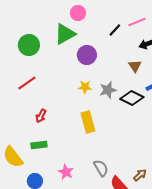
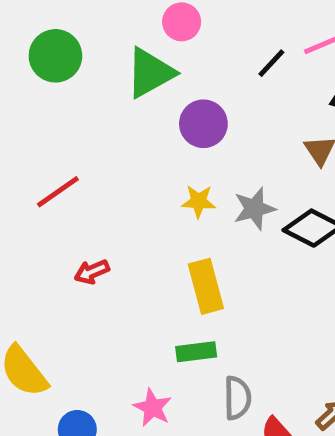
green circle: (29, 45) -> (55, 56), moved
red arrow: (41, 116) -> (92, 272), turned 40
green rectangle: (39, 145) -> (196, 352), moved
gray semicircle: (101, 168) -> (237, 398), turned 30

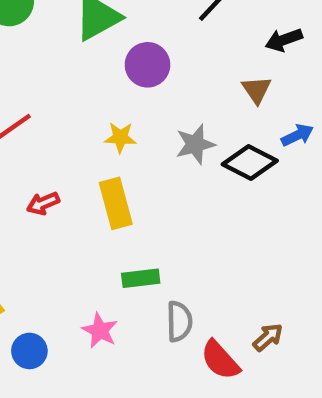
yellow star: (199, 201) -> (120, 137), moved
yellow rectangle: (206, 286) -> (116, 203), moved

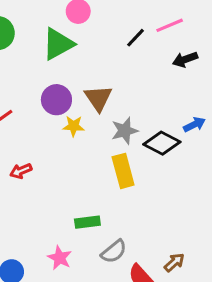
purple circle: (148, 65) -> (56, 100), moved
brown triangle: (257, 90) -> (98, 98), moved, size x1.4
yellow rectangle: (116, 203) -> (123, 171), moved
gray semicircle: (179, 321) -> (114, 252), turned 52

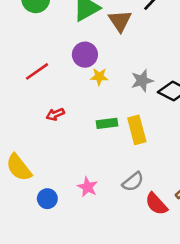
brown triangle: (98, 98) -> (120, 21), moved
yellow rectangle: (123, 171) -> (137, 130), moved
green rectangle: (87, 222) -> (107, 123), moved

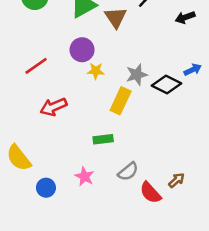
red arrow: (55, 114) -> (53, 107), size x1.5
green rectangle: (107, 123) -> (103, 139), moved
yellow rectangle: (137, 130) -> (121, 101), moved, turned 40

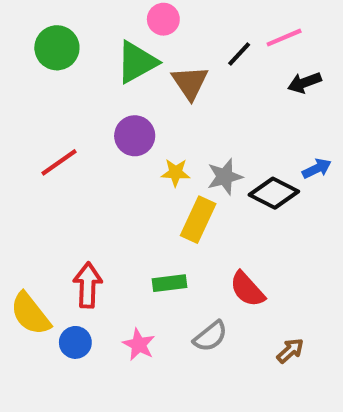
yellow star: (96, 71) -> (176, 173), moved
red arrow: (53, 107) -> (88, 285), moved, turned 115
blue circle: (46, 188) -> (75, 342), moved
red semicircle: (150, 193) -> (247, 289), moved

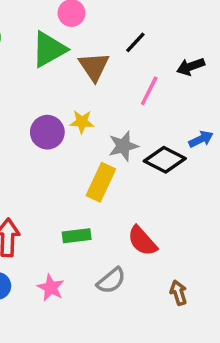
pink line: (284, 38) -> (149, 91), moved, turned -40
purple circle: (135, 136) -> (47, 132), moved
yellow star: (176, 173) -> (82, 122), moved
brown arrow: (290, 351) -> (179, 293), turned -65

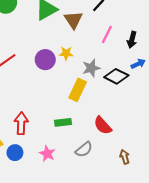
black arrow: (191, 67) -> (132, 40), moved, turned -56

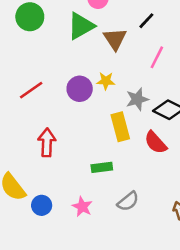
yellow rectangle: (78, 90) -> (120, 127), turned -40
red arrow: (21, 123) -> (47, 142), moved
red semicircle: (103, 125) -> (156, 142), moved

